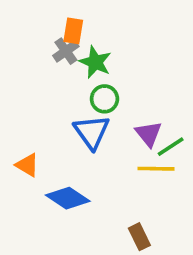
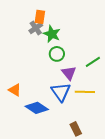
blue triangle: (92, 132) -> (61, 92), moved
purple triangle: (149, 134) -> (69, 73), moved
green line: (171, 147) -> (93, 62), moved

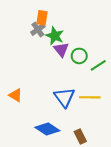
green circle: (57, 54) -> (79, 56), moved
purple triangle: (69, 73) -> (61, 50), moved
blue diamond: (37, 108) -> (47, 129), moved

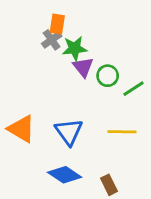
green star: (55, 36) -> (75, 48), turned -30
orange triangle: (16, 95) -> (21, 129), size x1.5
blue triangle: (64, 97) -> (69, 132), moved

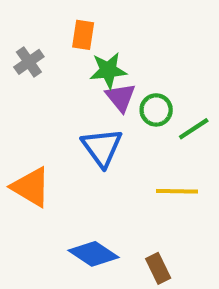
gray cross: (52, 40) -> (29, 62), moved
blue triangle: (69, 132) -> (102, 147), moved

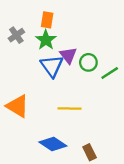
green star: (108, 70) -> (46, 40), moved, turned -30
blue triangle: (102, 147) -> (52, 66), moved
yellow line: (177, 191) -> (70, 109), moved

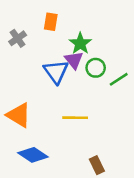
green star: (46, 40) -> (80, 43), moved
blue diamond: (53, 144) -> (33, 155), moved

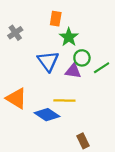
orange rectangle: (51, 22) -> (56, 19), moved
purple triangle: (74, 60) -> (73, 71), moved, turned -42
blue diamond: (33, 155) -> (47, 115), moved

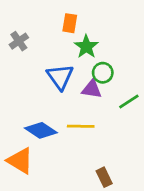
green line: (102, 68) -> (129, 102), moved
orange triangle: (16, 98) -> (20, 161), moved
blue diamond: (47, 115) -> (41, 130), moved

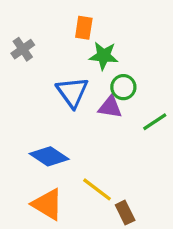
green star: (86, 47) -> (104, 56), turned -30
yellow line: (81, 126) -> (97, 189), moved, turned 36
orange triangle: (20, 161) -> (47, 204), moved

